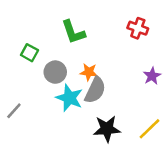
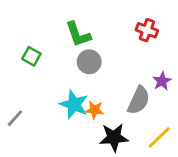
gray circle: (55, 72) -> (89, 62), moved
orange star: (89, 72) -> (95, 110), moved
gray semicircle: (95, 90) -> (139, 100), moved

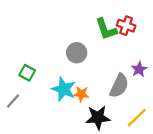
green L-shape: (78, 34) -> (106, 29), moved
green square: (31, 56) -> (27, 73), moved

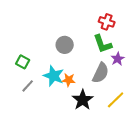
green L-shape: (106, 29) -> (103, 44), moved
gray line: (13, 101) -> (28, 86), moved
black star: (98, 118) -> (83, 100), turned -30

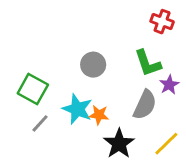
red cross: (107, 22) -> (162, 22), moved
green square: (23, 62) -> (33, 89), size x1.5

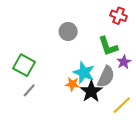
gray circle: (93, 65) -> (68, 31), moved
cyan star: (77, 109) -> (84, 72), moved
black star: (119, 144) -> (91, 91), moved

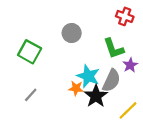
green square: (24, 65) -> (30, 52), moved

